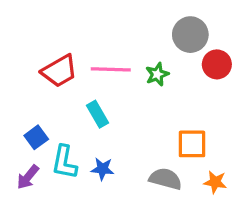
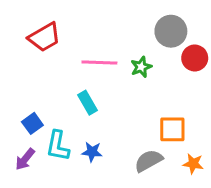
red trapezoid: (59, 71) -> (44, 37), moved
gray semicircle: (165, 179) -> (149, 161), turned -44

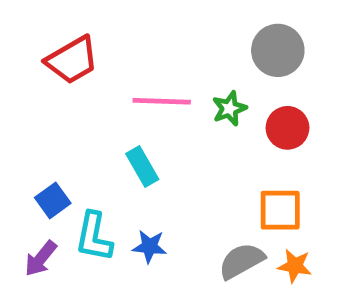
red circle: (195, 58) -> (287, 128), moved
orange star: (193, 164) -> (295, 266), moved

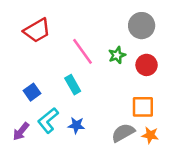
pink line: (162, 101) -> (82, 51), turned 52
blue square: (53, 200) -> (32, 92), moved
cyan L-shape: (94, 237) -> (48, 120), turned 40

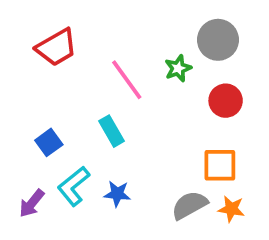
green star: (117, 55) -> (178, 68), moved

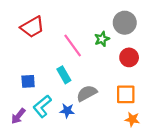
blue square: (49, 142) -> (28, 81), turned 32
gray semicircle: (189, 205) -> (87, 93), moved

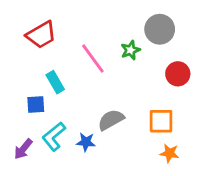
red circle: (129, 57) -> (178, 74), moved
cyan rectangle: (64, 75) -> (55, 82), moved

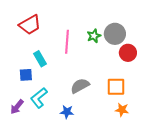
gray circle: (160, 29) -> (115, 34), moved
pink line: (93, 58) -> (67, 42), turned 40
blue star: (86, 142) -> (67, 112), moved

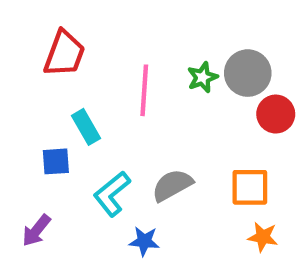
red trapezoid: (30, 25) -> (64, 54), turned -40
cyan L-shape: (39, 98) -> (112, 194), moved

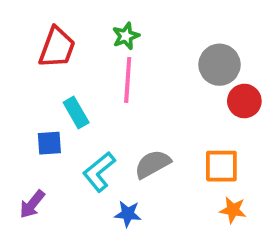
green star: (202, 77) -> (126, 36), moved

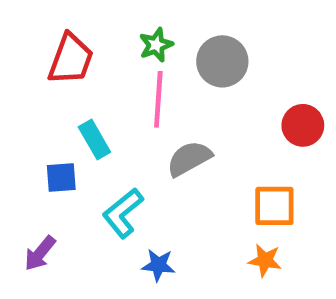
gray circle: (219, 65) -> (222, 61), moved
gray semicircle: (153, 164) -> (189, 159), moved
orange star: (233, 210) -> (265, 260), moved

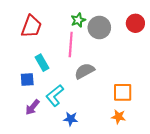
green star: (156, 45) -> (78, 20), moved
red circle: (303, 125) -> (135, 23), moved
purple arrow: (40, 253) -> (32, 107), moved

